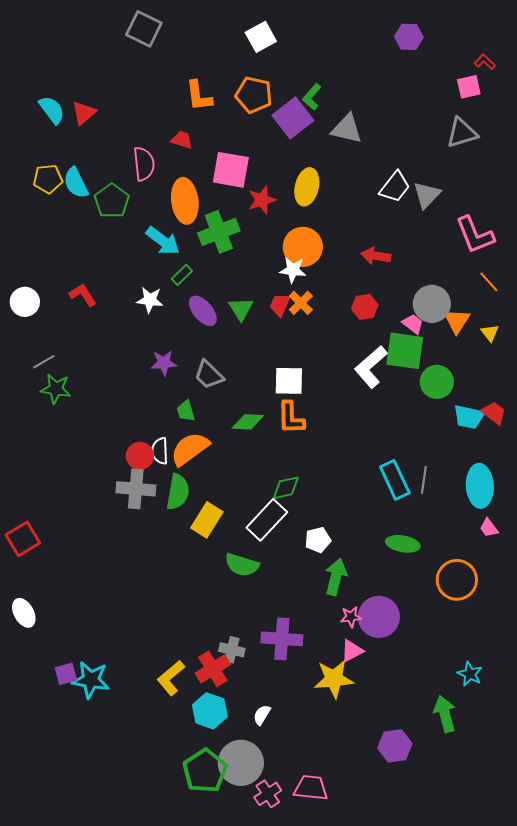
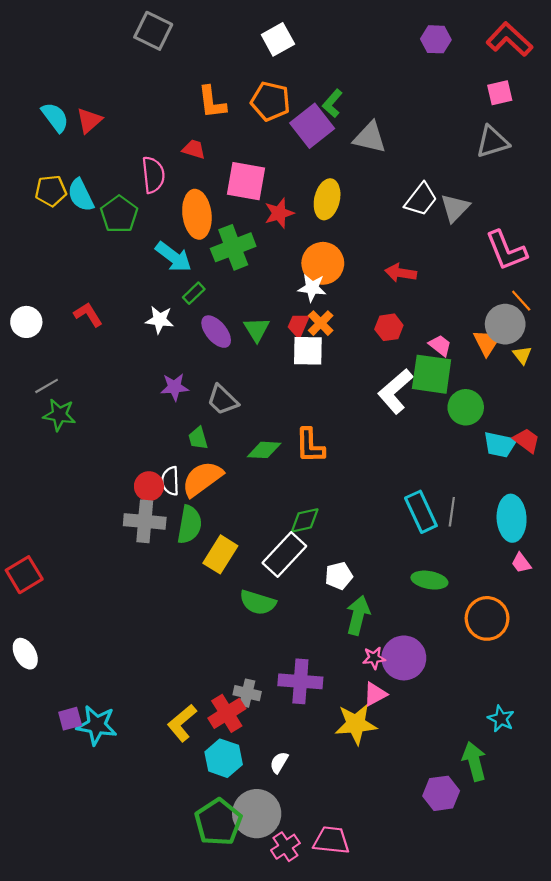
red L-shape: (485, 62) -> (509, 39), moved, size x2.0
gray circle: (432, 304) -> (505, 324), moved
white square: (289, 381) -> (308, 351), moved
purple hexagon: (395, 746) -> (441, 793), moved

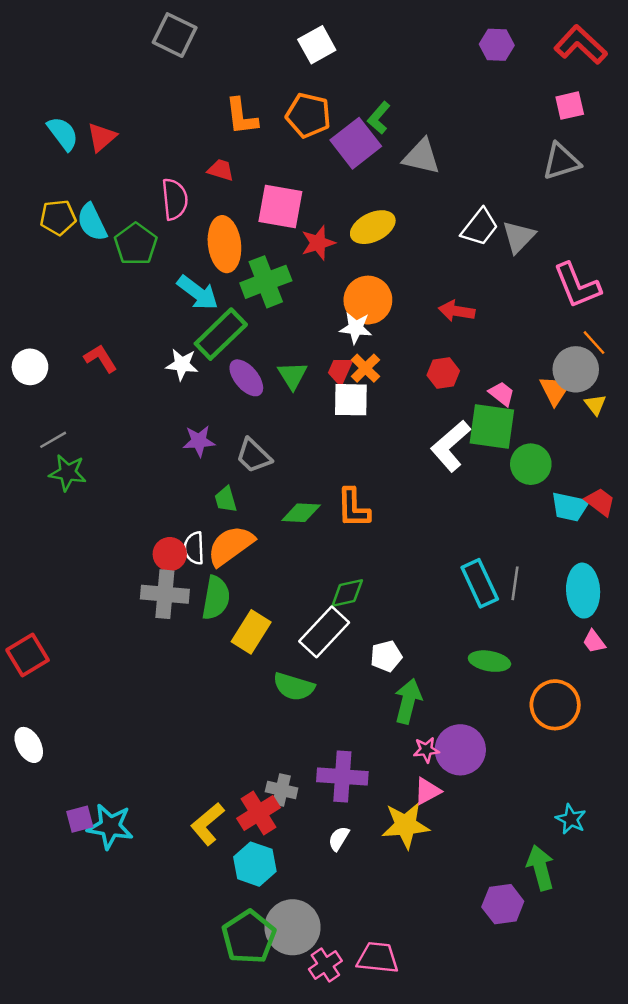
yellow ellipse: (327, 199) -> (373, 227), turned 51
green rectangle: (194, 293) -> (221, 334), size x2.0
white semicircle: (279, 762) -> (339, 839), moved

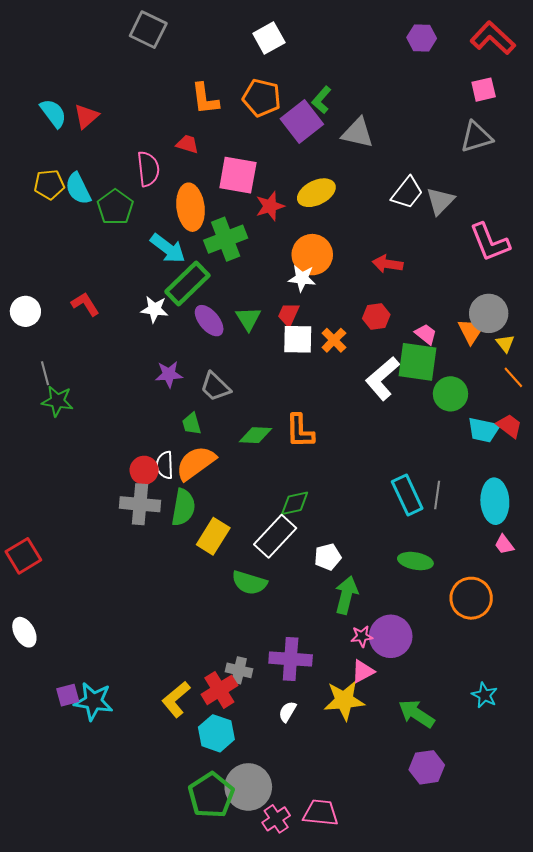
orange line: (594, 343) -> (513, 377), moved
orange cross: (365, 368) -> (334, 340), moved
gray line: (53, 440) -> (45, 373), turned -75
green arrow: (541, 868) -> (416, 714), moved, turned -42

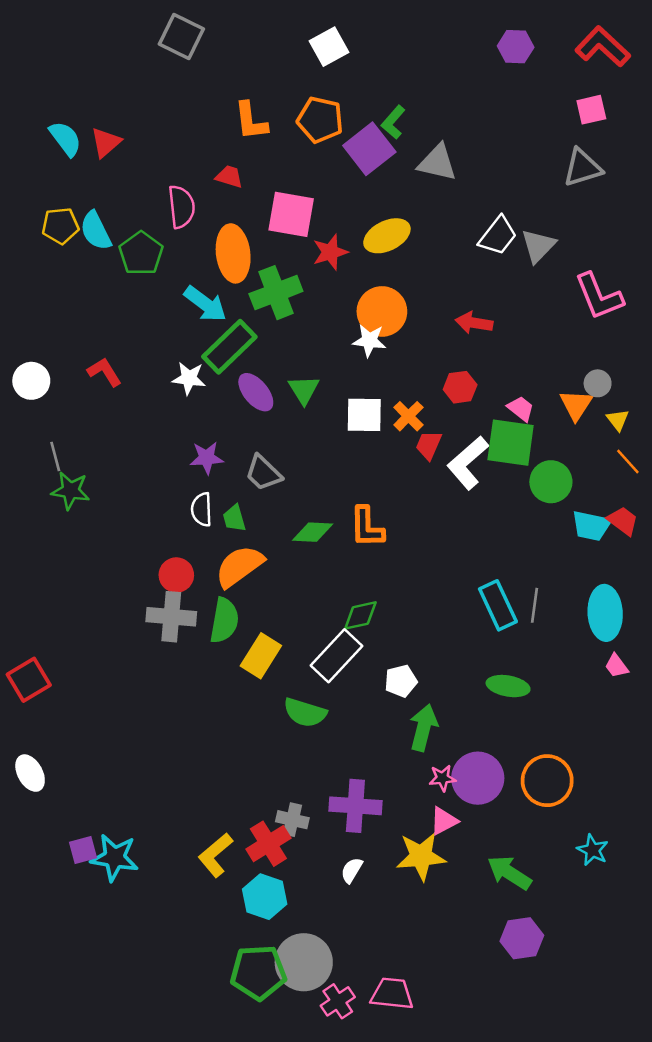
gray circle: (489, 313) -> (598, 383), size x0.6
red trapezoid: (289, 314) -> (429, 445), moved
white semicircle: (165, 465) -> (202, 509), moved
orange circle: (471, 598) -> (547, 781), moved
green pentagon: (211, 795) -> (258, 972), turned 30

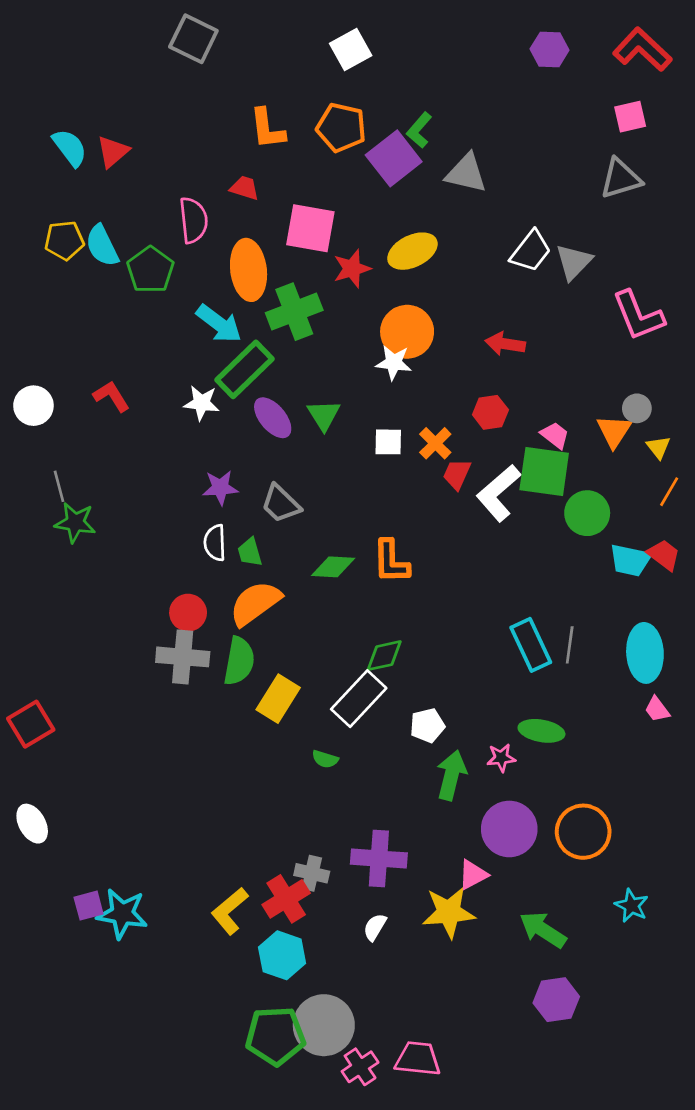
white square: (364, 415) -> (388, 442), size x0.7
orange line: (628, 462) -> (669, 492), turned 72
green semicircle: (305, 713) -> (325, 759), size x0.6
pink star: (442, 778) -> (501, 758), moved

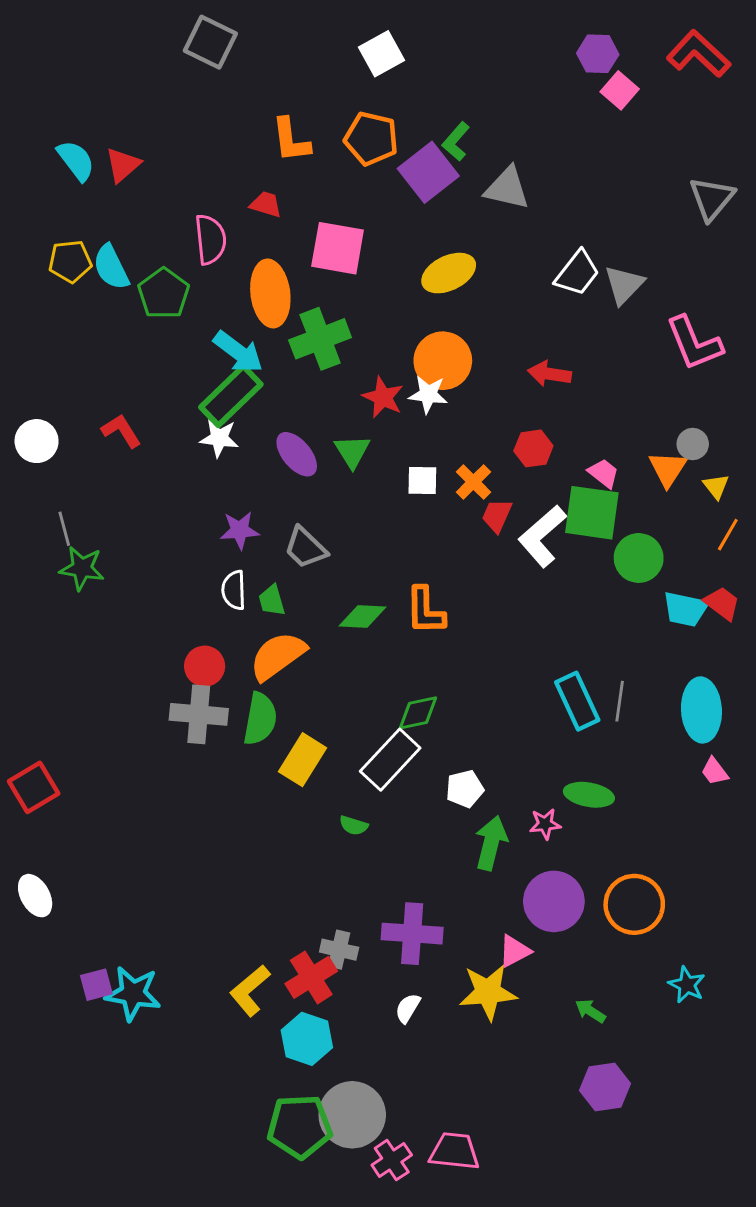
pink square: (630, 117) -> (620, 90), moved, turned -36
gray triangle: (621, 179) -> (712, 198), moved, turned -33
red star: (352, 269) -> (383, 397), moved, turned -30
green rectangle: (244, 369) -> (231, 396), moved
green arrow: (543, 930) -> (590, 1011), size x0.6

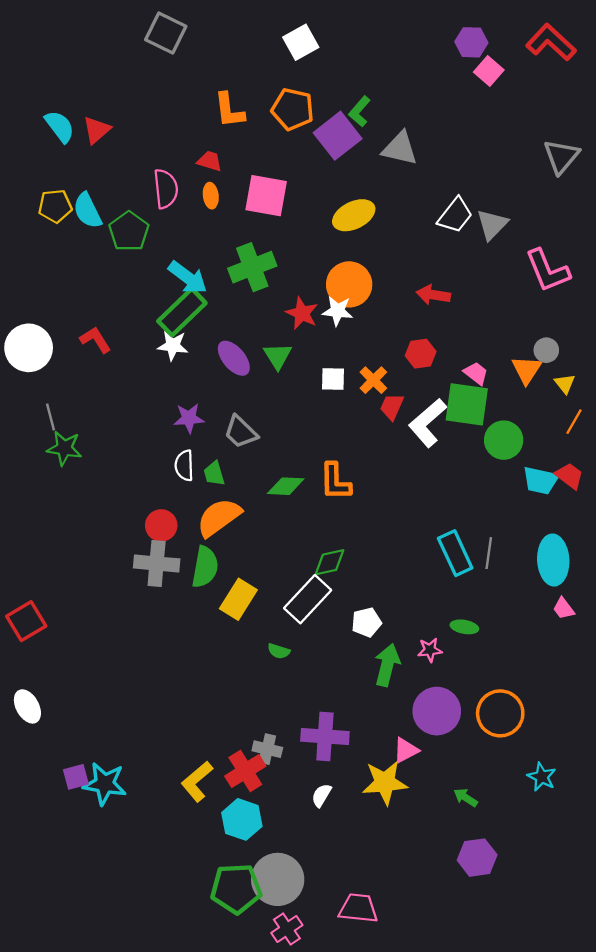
orange ellipse: (270, 293) -> (211, 196), moved, size x0.5
white circle: (37, 441) -> (29, 348), size x1.4
green ellipse: (589, 795) -> (464, 627), size x0.7
pink cross: (392, 1160) -> (287, 929), moved

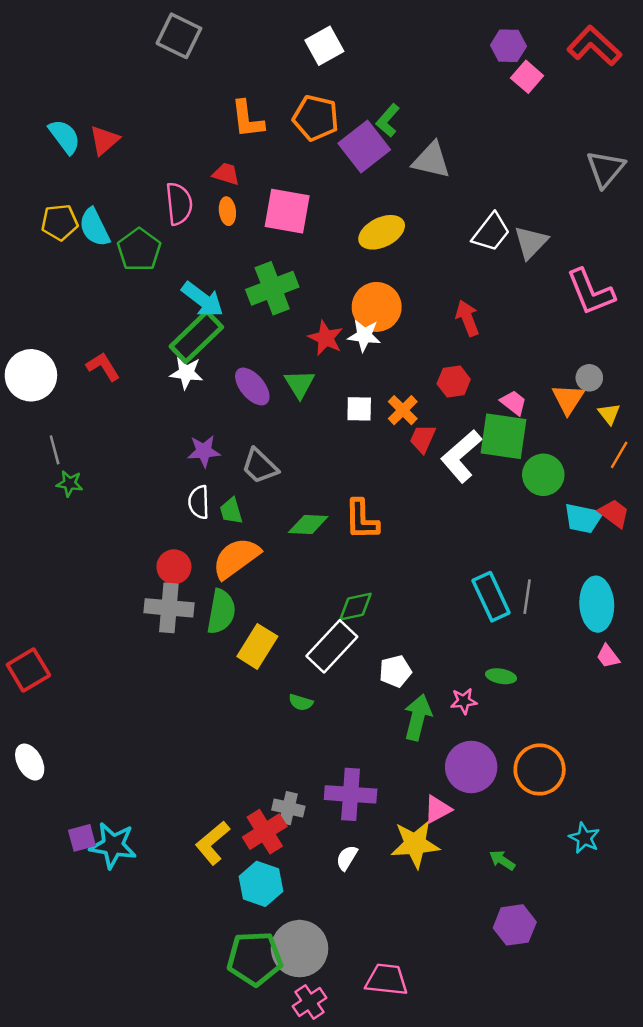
red arrow: (433, 295) -> (467, 318), turned 60
green star: (64, 448) -> (69, 483), size x0.7

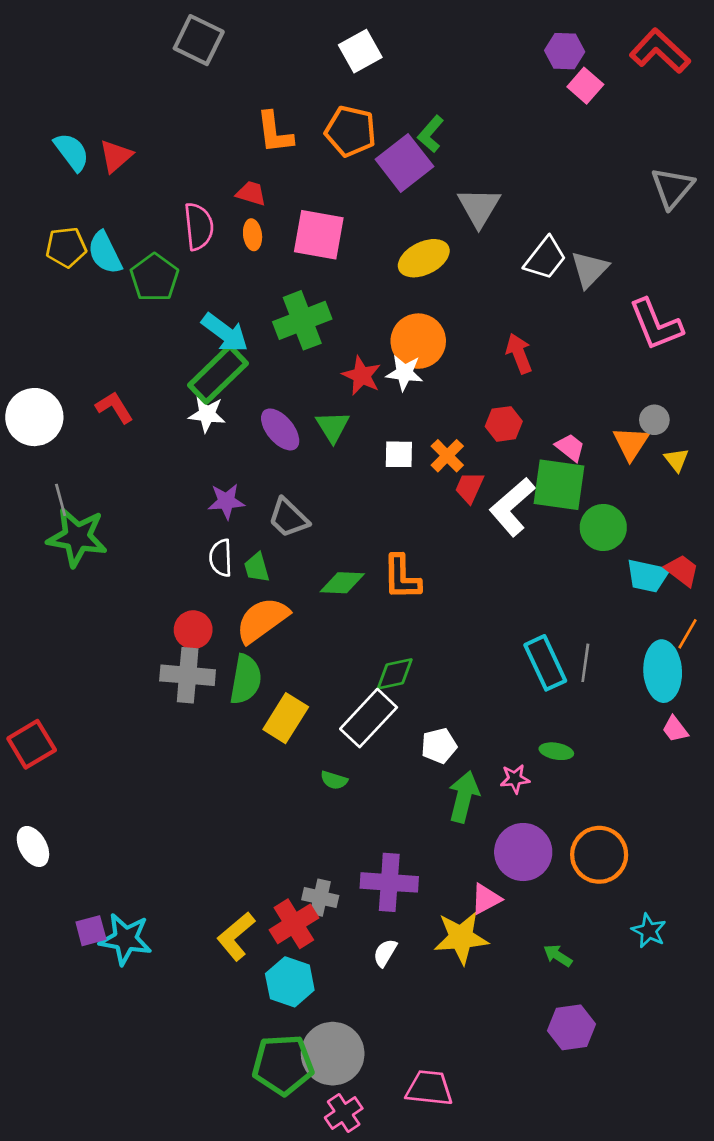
gray triangle: (431, 160) -> (479, 207), moved, turned 48
orange line: (619, 455) -> (688, 634), moved
green star: (69, 483) -> (77, 537), size x2.0

